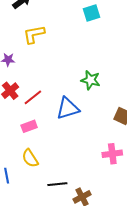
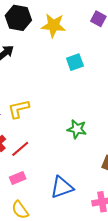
yellow L-shape: (34, 34) -> (19, 109), moved
blue triangle: (68, 108) -> (62, 187), moved

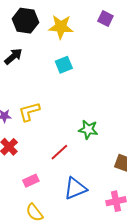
cyan square: (75, 62) -> (64, 65), moved
red line: (20, 149) -> (59, 152), moved

